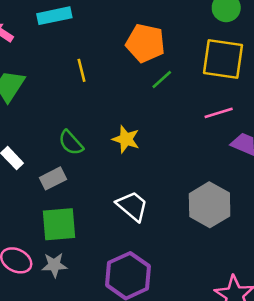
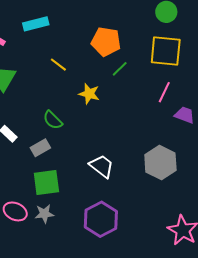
yellow line: (82, 70) -> (58, 65), turned -36
pink line: (219, 113) -> (164, 92), turned -45
yellow star: (126, 139) -> (89, 94), moved

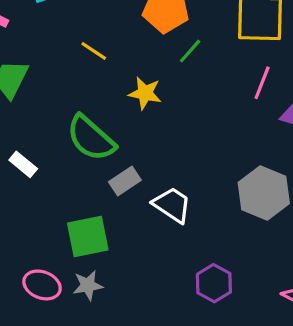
green semicircle: (53, 120) -> (91, 138), size x1.6
gray rectangle: (40, 148) -> (125, 181), moved
purple hexagon: (101, 219) -> (214, 283), moved, size x0.7

